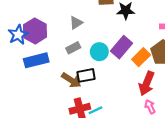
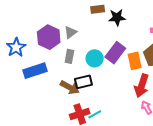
purple hexagon: (35, 31) -> (49, 37), moved
gray rectangle: (73, 48) -> (69, 56), turned -48
orange rectangle: (141, 57) -> (135, 61), turned -54

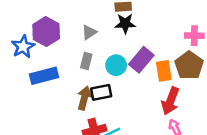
black star: (117, 18) -> (125, 23), moved
purple hexagon: (49, 37) -> (46, 32), moved
brown arrow: (70, 87) -> (84, 98), turned -108

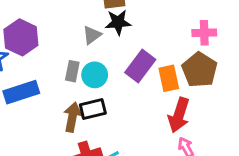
gray triangle: (89, 32) -> (92, 35), moved
cyan circle: (116, 65) -> (95, 75), moved

